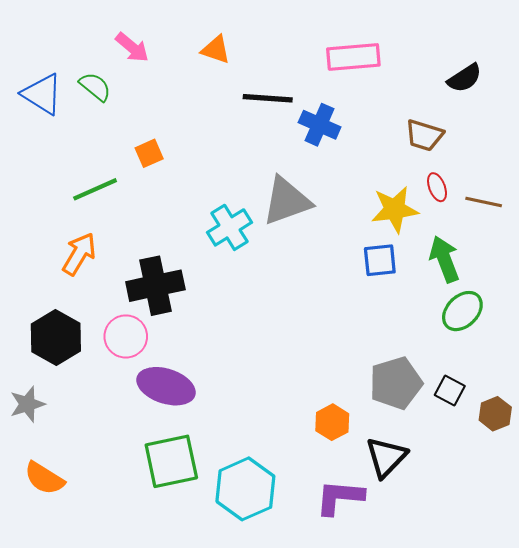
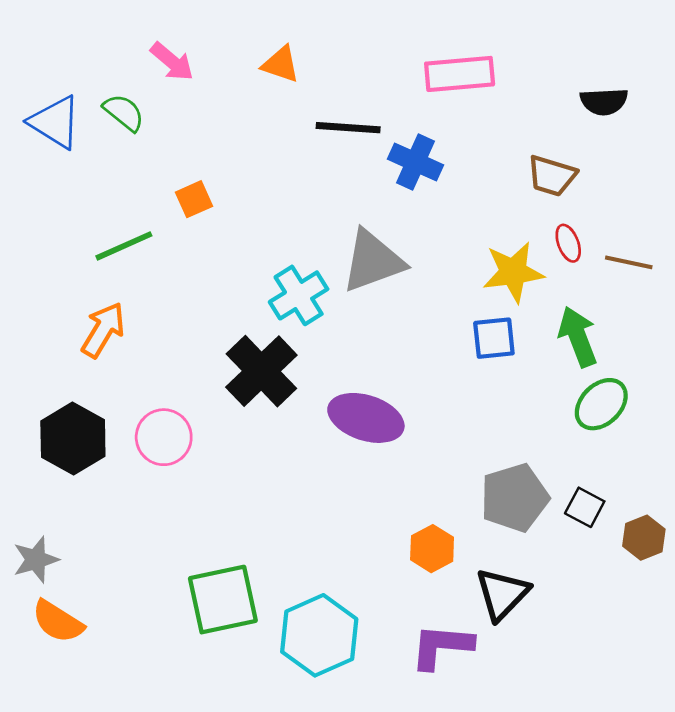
black semicircle: (465, 78) -> (604, 101), turned 30
black cross: (155, 286) -> (261, 371), moved, turned -32
purple ellipse: (166, 386) -> (366, 418), moved
gray star: (27, 404) -> (36, 560), moved

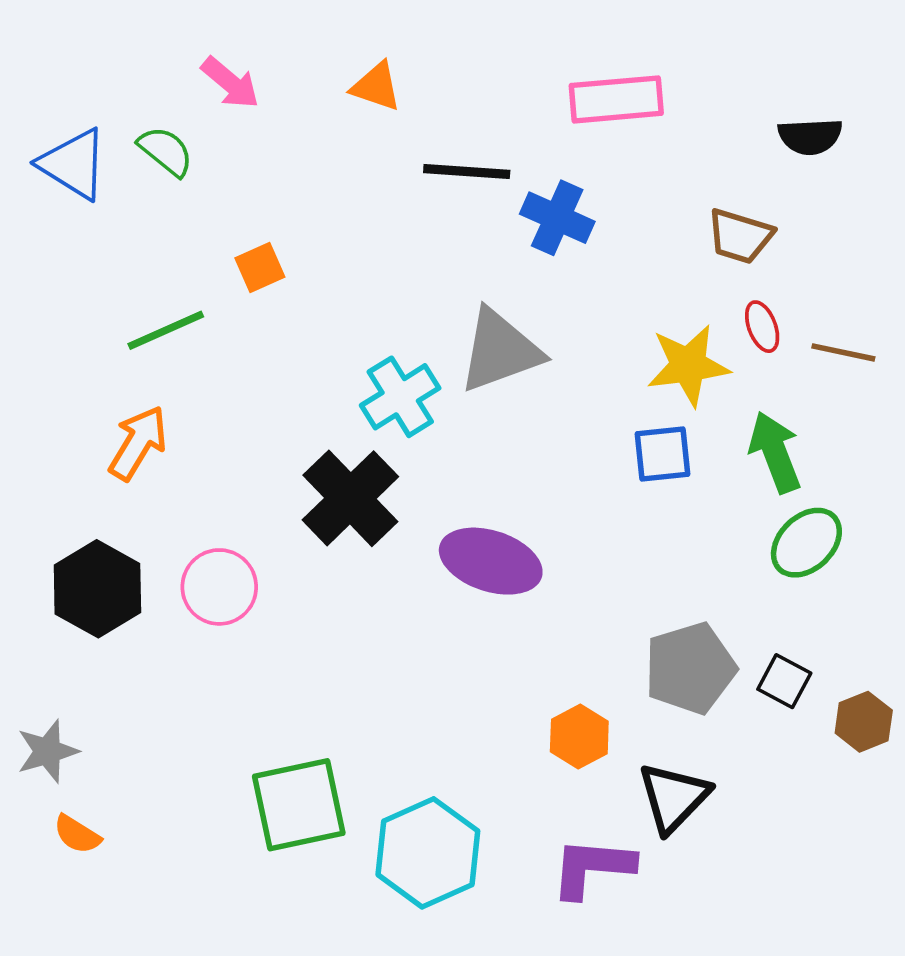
orange semicircle: (58, 622) -> (77, 834), size x0.7

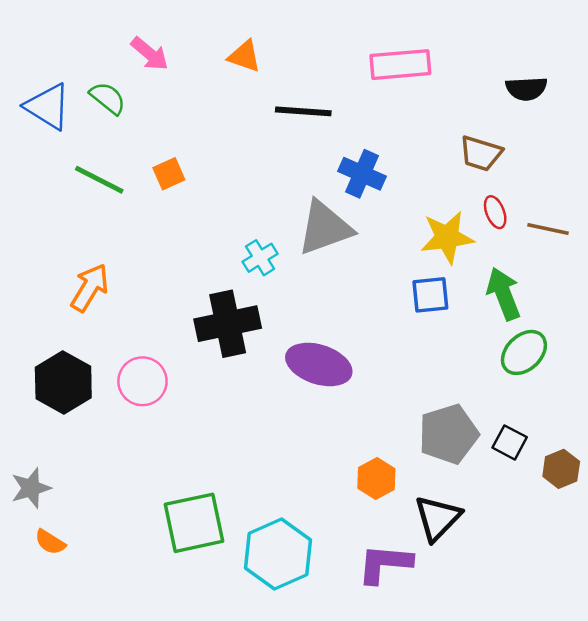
blue cross: (557, 218) -> (362, 174), moved
green line: (166, 330) -> (99, 180), moved, turned 51
cyan cross: (400, 397) -> (260, 258), size x0.7
black cross: (350, 498) -> (228, 324), turned 32

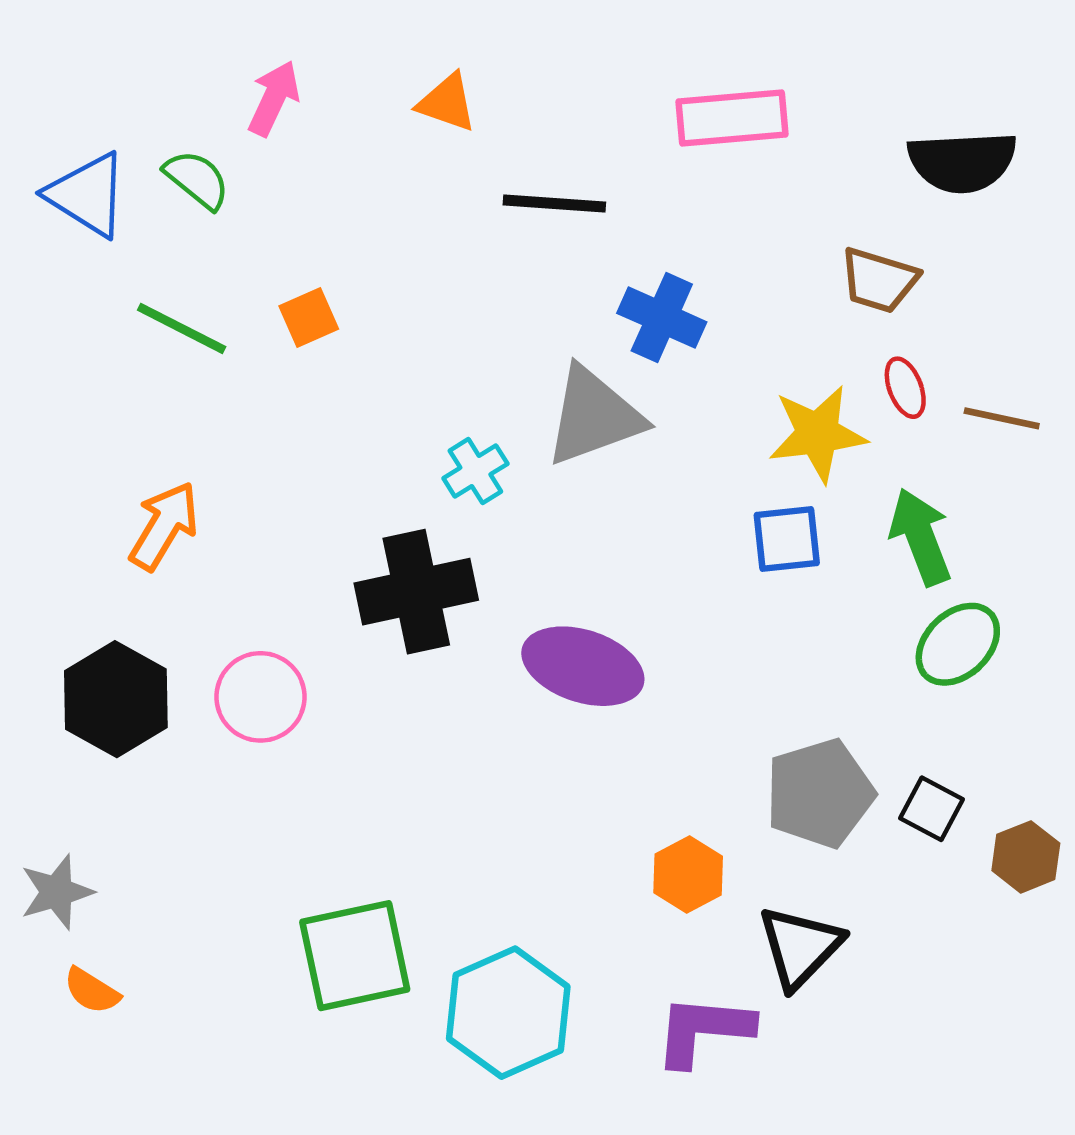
pink arrow: (150, 54) -> (274, 98), turned -105
black semicircle: (526, 89) -> (962, 162), size x1.4

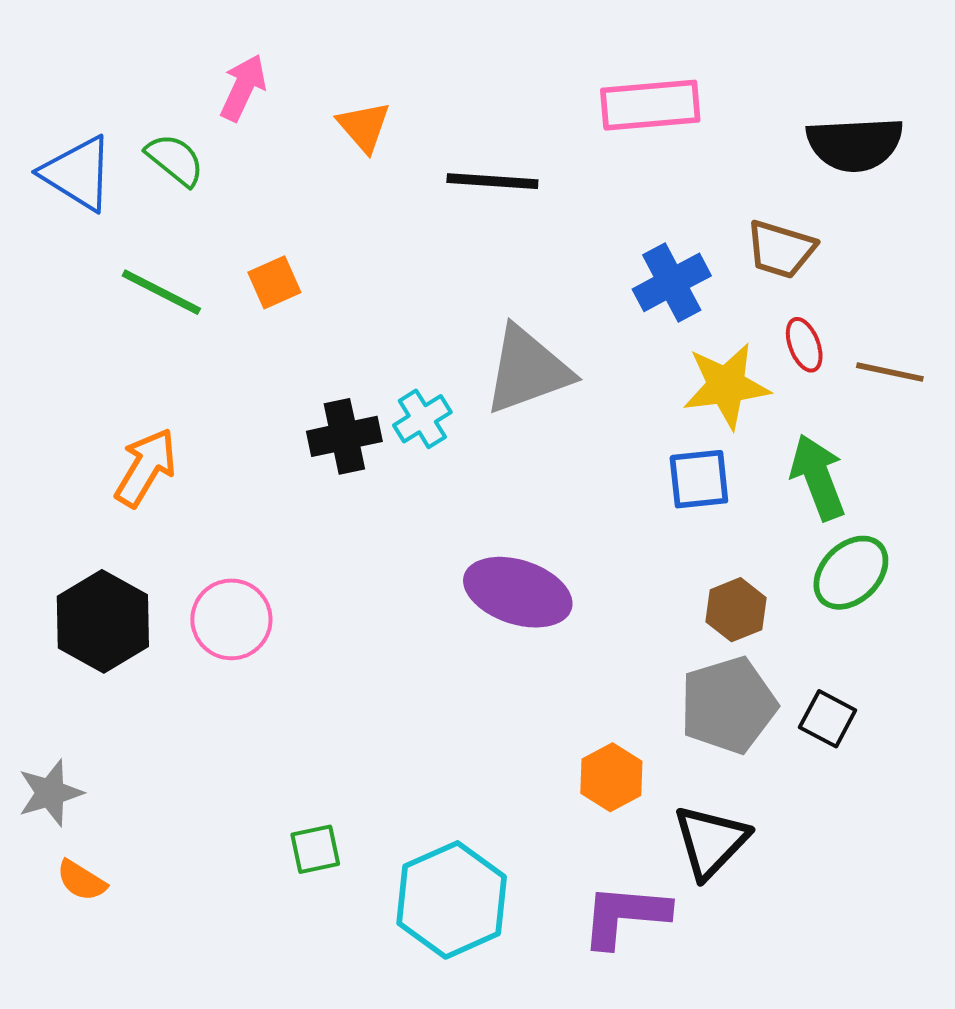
orange triangle: (447, 103) -> (364, 127), moved, turned 30
blue cross: (662, 318) -> (672, 282), moved, turned 38
black cross: (416, 592) -> (344, 436), moved, size x0.7
brown hexagon: (1026, 857) -> (736, 610), moved
green square: (355, 956) -> (315, 849), size x0.5

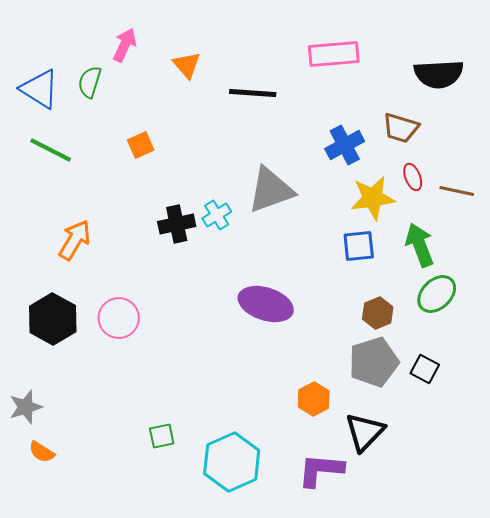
green semicircle: (175, 160) -> (90, 82), turned -112
green line: (161, 292) -> (51, 150), moved

